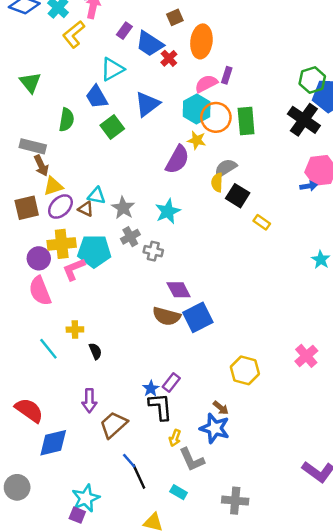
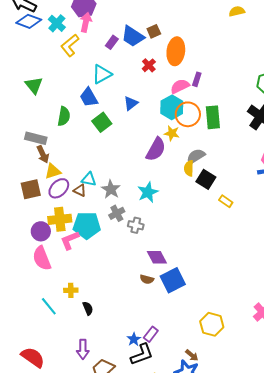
blue trapezoid: (150, 44) -> (133, 36), moved
blue triangle: (147, 104) -> (131, 103), size x0.7
brown semicircle: (166, 316) -> (147, 279), size x0.6
black L-shape: (160, 407) -> (142, 354), turned 75

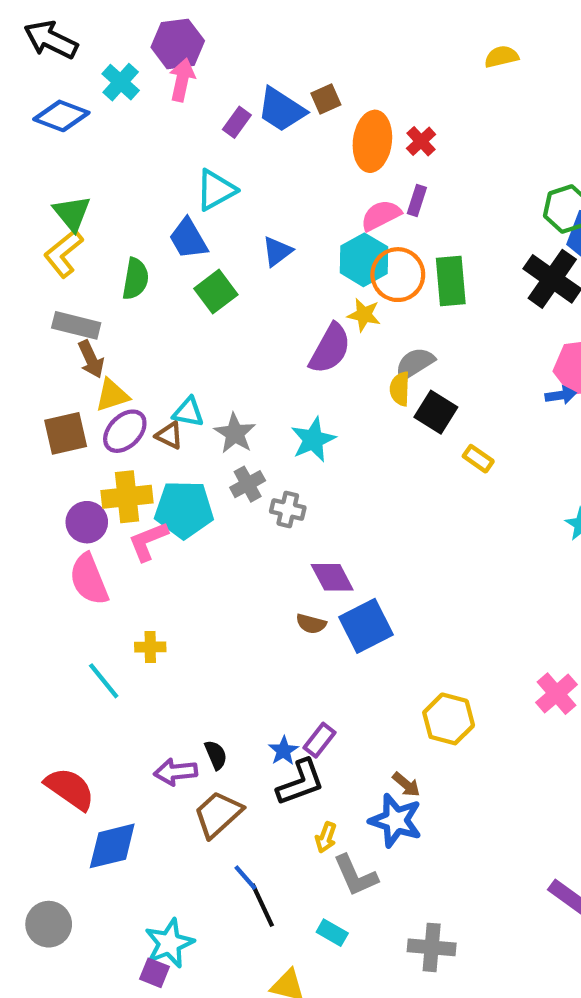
blue diamond: (29, 21) -> (61, 116), moved
yellow L-shape: (70, 45) -> (63, 253), moved
red cross: (149, 65) -> (421, 141), moved
black semicircle: (88, 308) -> (216, 755), moved
purple arrow: (83, 349) -> (176, 772), turned 84

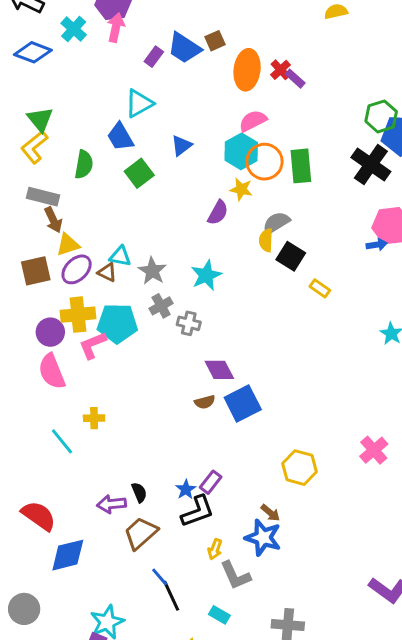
purple rectangle: (417, 201) -> (295, 79), moved, turned -66
purple semicircle: (330, 349) -> (218, 213), size x0.7
brown semicircle: (311, 624) -> (205, 402), turned -30

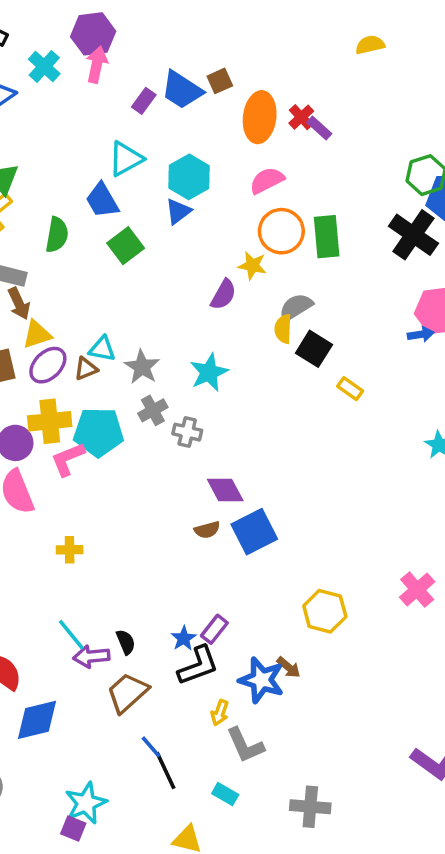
cyan hexagon: (241, 151) -> (189, 177), moved
brown triangle: (107, 272) -> (86, 369), turned -48
cyan line: (62, 441) -> (71, 635), moved
blue star: (263, 538) -> (261, 680), moved

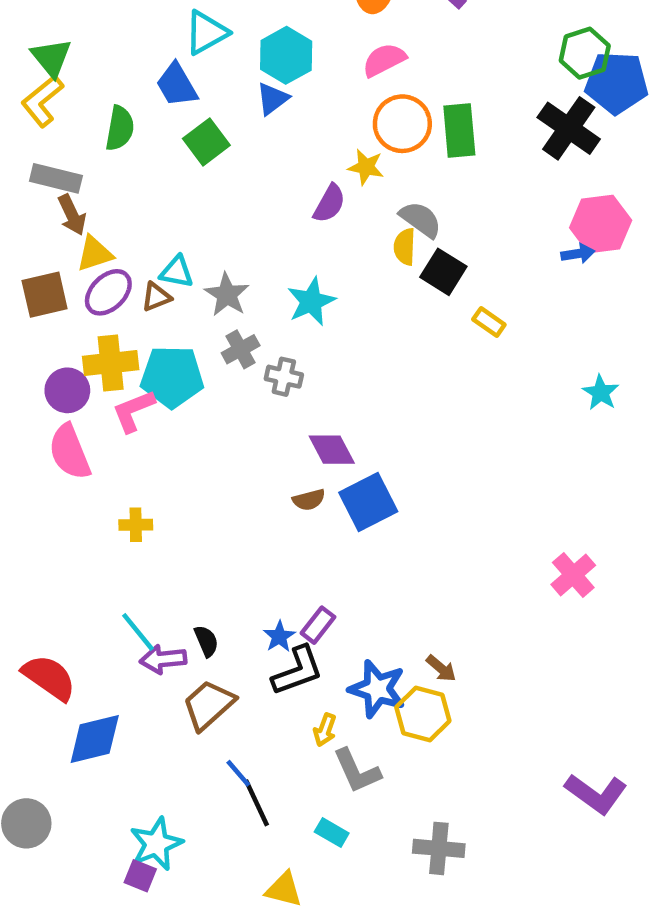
gray semicircle: (296, 307) -> (421, 219), turned 68
yellow hexagon: (325, 611) -> (423, 714), moved
brown arrow: (289, 667) -> (441, 668), moved

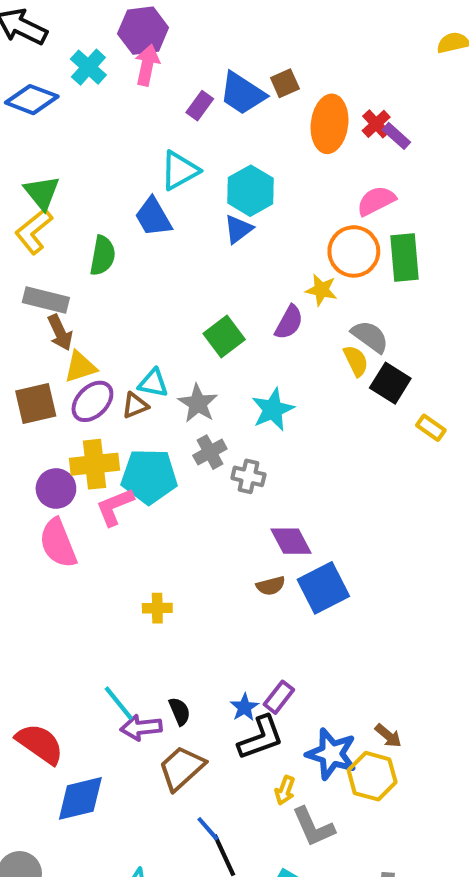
pink semicircle: (384, 60) -> (376, 201), moved
green square: (206, 142) -> (224, 337), moved
yellow semicircle: (405, 247) -> (356, 361), turned 152
yellow cross: (136, 525) -> (157, 608), moved

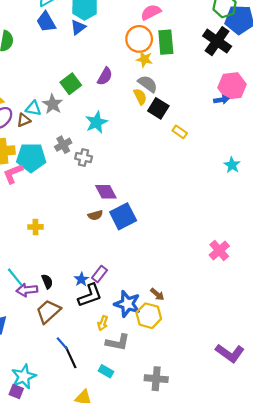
blue trapezoid: (153, 217) -> (46, 22), moved
yellow star: (321, 290) -> (144, 59), moved
gray star: (198, 403) -> (53, 104), moved
gray L-shape: (313, 827) -> (118, 342), turned -55

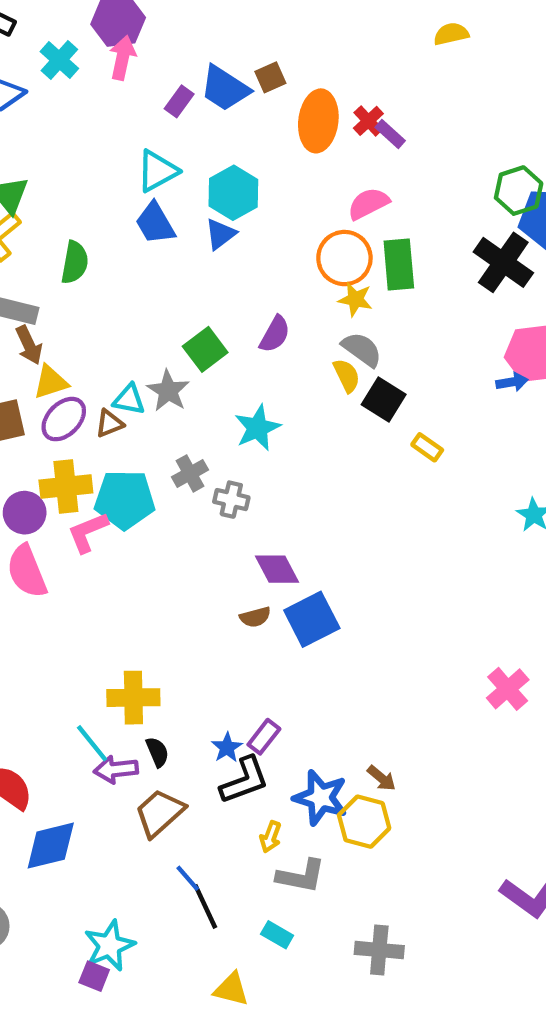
yellow cross: (35, 227) -> (133, 698), moved, size x1.6

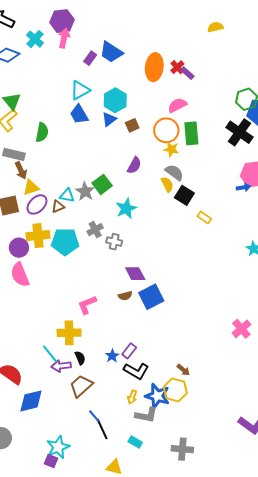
brown square: (270, 77) -> (132, 125), moved
green square: (205, 349) -> (102, 184), moved
pink L-shape: (88, 532) -> (87, 305), moved
black L-shape: (244, 780) -> (136, 371), moved, turned 50
blue star: (321, 798) -> (157, 396), moved

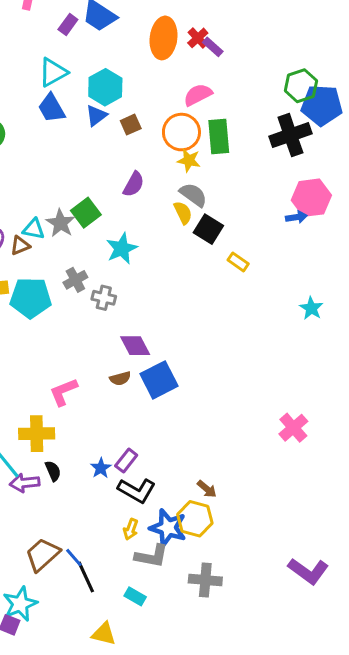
black cross: (239, 132) -> (290, 135), turned 36
brown trapezoid: (81, 386) -> (43, 555), moved
gray cross: (182, 449) -> (205, 580), moved

